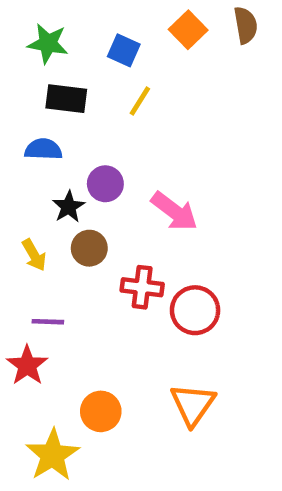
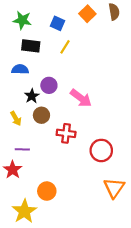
red circle: (195, 310) -> (101, 150), moved
orange triangle: (193, 404) -> (114, 188), moved

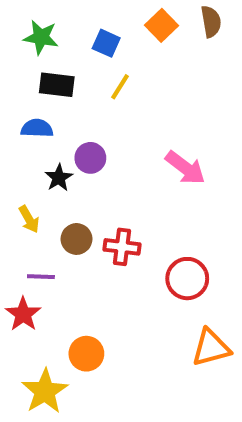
pink arrow: (81, 98) -> (185, 168), moved
brown circle: (41, 115) -> (77, 239), moved
orange triangle: (114, 188) -> (211, 348), turned 40

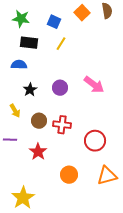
purple circle: (90, 158) -> (60, 88), moved
purple line: (41, 277) -> (10, 140), moved
red star: (23, 314) -> (38, 152), moved
orange circle: (86, 354) -> (69, 175), moved

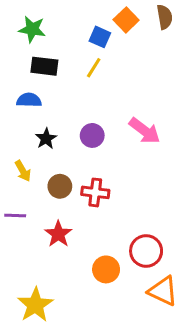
blue square: (54, 22) -> (100, 37), moved
red circle: (95, 141) -> (146, 251), moved
orange triangle: (107, 176) -> (163, 291), moved, turned 40

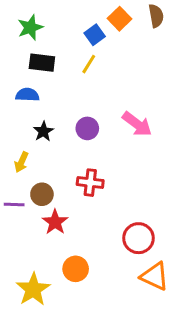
green star: (32, 29) -> (30, 27), turned -30
blue square: (100, 37) -> (95, 35), turned 30
yellow arrow: (23, 171) -> (21, 162), turned 54
brown circle: (60, 186) -> (42, 194), moved
orange circle: (106, 269) -> (76, 269), moved

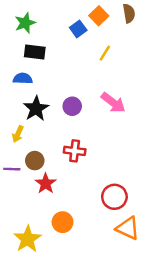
yellow line: (89, 64) -> (105, 53), moved
black star: (43, 131) -> (36, 109), size x1.5

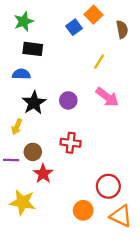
brown semicircle: (129, 13) -> (122, 29), moved
yellow line: (105, 53) -> (99, 62), moved
orange circle: (63, 222) -> (83, 210), moved
yellow star: (28, 239) -> (23, 202), moved, turned -30

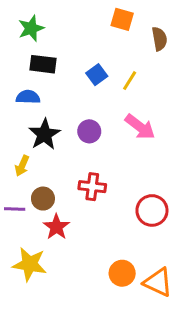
orange square: (93, 15) -> (122, 19), turned -30
blue square: (74, 27) -> (97, 75), moved
red circle: (108, 186) -> (152, 210), moved
orange circle: (83, 210) -> (122, 273), moved

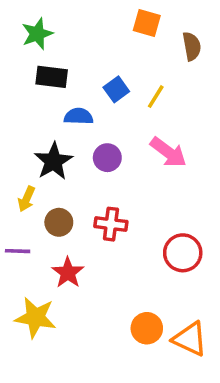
blue semicircle: (28, 97) -> (79, 116), moved
brown circle: (43, 199) -> (59, 222), moved

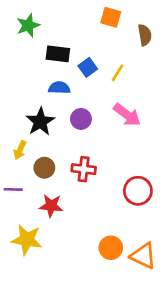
black rectangle: (52, 77) -> (58, 54), moved
red star: (68, 273) -> (51, 206), turned -30

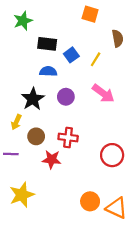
brown semicircle: (145, 35) -> (118, 38), moved
red star: (51, 206) -> (52, 160), moved
yellow star: (27, 240) -> (22, 195), turned -30

